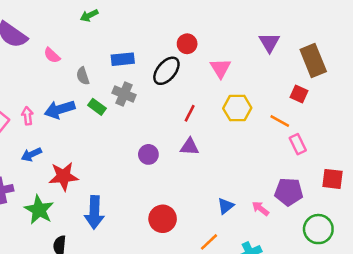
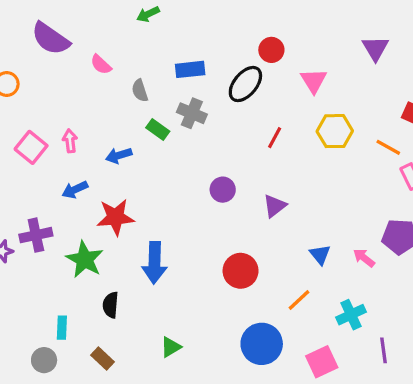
blue arrow: (60, 109) -> (119, 155), moved, size x0.7
purple triangle: (190, 147) -> (275, 206), moved, turned -42
blue triangle: (226, 206) -> (320, 255), turned -30

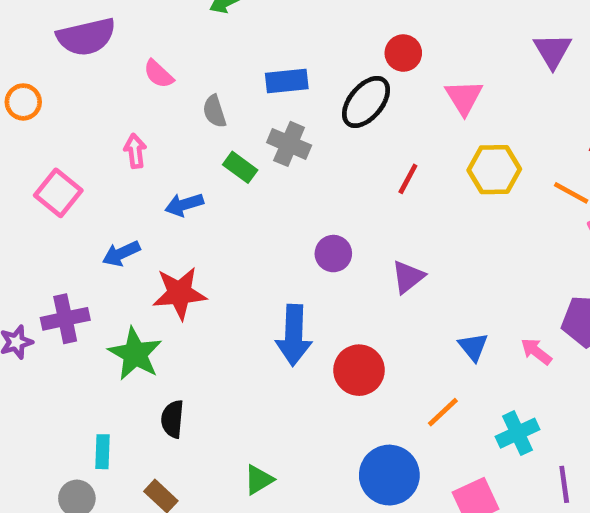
purple semicircle: (51, 39) -> (86, 37), turned -48
pink arrow: (70, 141) -> (135, 151), moved
blue arrow: (154, 263) -> (294, 335), moved

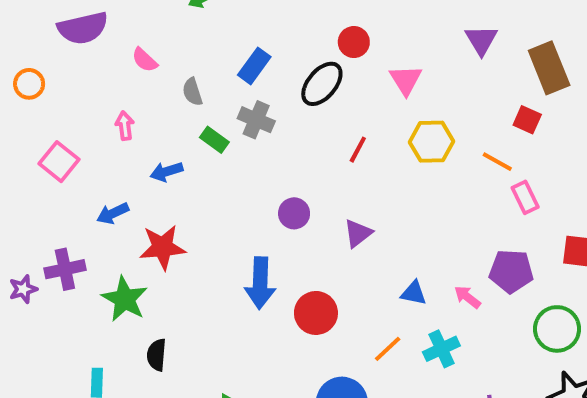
blue rectangle: (287, 81) -> (254, 66), turned -48
blue triangle: (473, 347) -> (414, 293), turned -40
cyan cross: (518, 433) -> (441, 349), moved

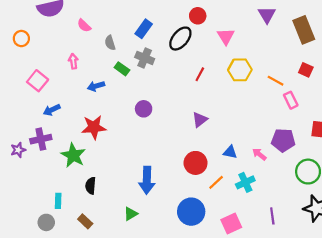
red square: (527, 120) -> (306, 70), moved
blue arrow: (113, 213) -> (52, 110), moved
purple circle: (294, 213) -> (144, 109), moved
blue arrow: (260, 283) -> (147, 180), moved
red circle: (316, 313) -> (196, 163), moved

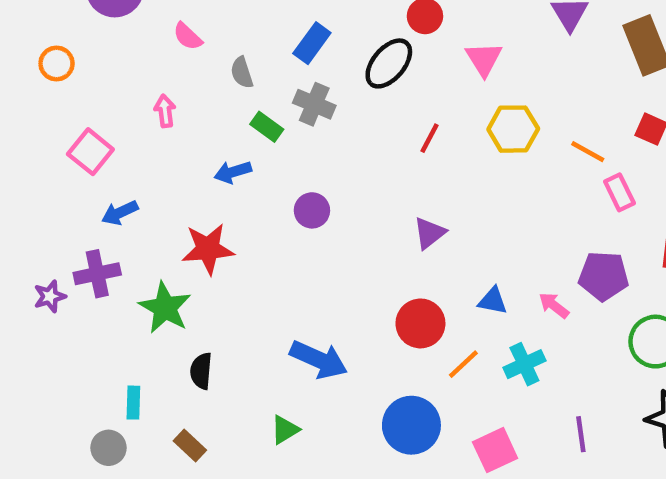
blue arrow: (96, 86) -> (233, 172), moved
blue arrow: (147, 180) -> (319, 360), turned -68

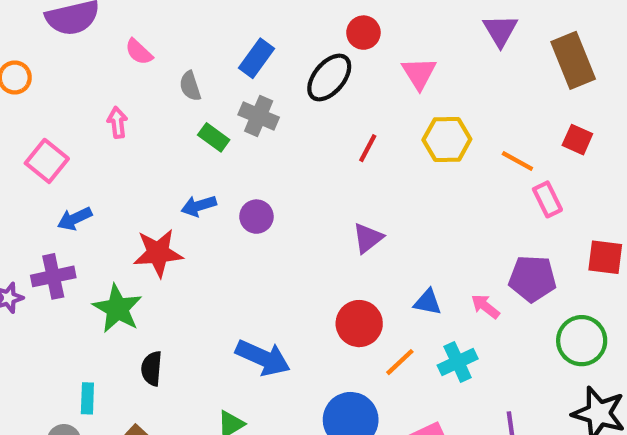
blue arrow: (233, 172) -> (199, 206), moved

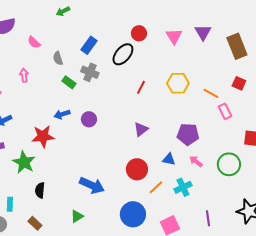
pink triangle: (419, 73) -> (174, 36), moved
purple pentagon: (532, 279) -> (188, 134), moved
green circle: (582, 341) -> (229, 164), moved

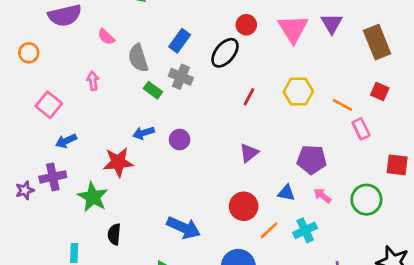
pink triangle: (174, 36) -> (293, 29), size x1.4
gray semicircle: (58, 58) -> (138, 58), size x1.5

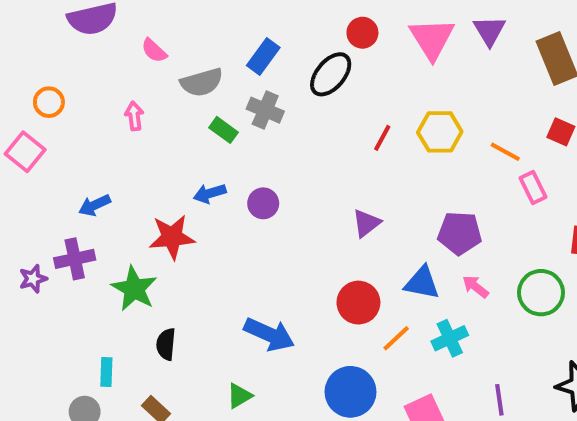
orange circle: (29, 53) -> (49, 102), moved
gray semicircle: (138, 58) -> (202, 82), turned -88
red line: (249, 97) -> (382, 138), moved
pink square: (49, 105) -> (25, 152), moved
blue triangle: (286, 193) -> (422, 283), size x1.4

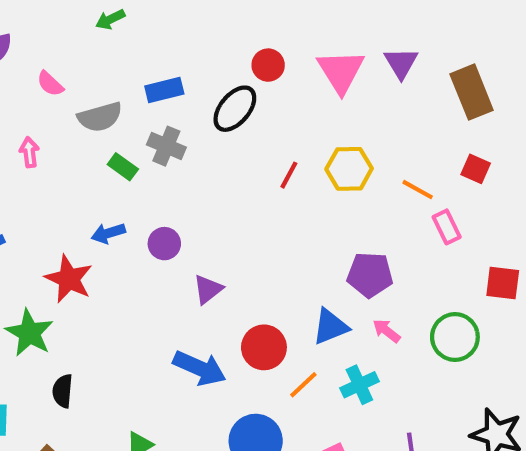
blue rectangle: (263, 56) -> (164, 90), turned 40
purple triangle: (366, 223) -> (208, 289), moved
red star: (172, 237) -> (69, 279), turned 30
blue triangle: (422, 283) -> (330, 327), turned -33
blue arrow: (269, 334) -> (200, 368), moved

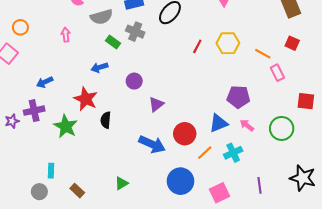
blue arrow: (108, 233) -> (99, 67), moved
black semicircle: (63, 391) -> (106, 120), moved

